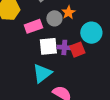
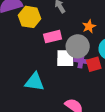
gray circle: (54, 18) -> (78, 46), moved, size x1.5
cyan triangle: (42, 73) -> (35, 82), moved, turned 40

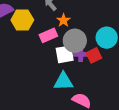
orange star: (89, 26) -> (63, 20), moved
cyan triangle: (35, 82) -> (63, 81), moved

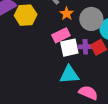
pink rectangle: (48, 35) -> (61, 35), moved
gray circle: (75, 41) -> (91, 19), moved

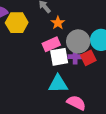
gray circle: (91, 19) -> (78, 41), moved

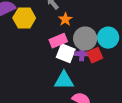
white square: (59, 57) -> (66, 53), turned 30

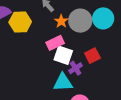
cyan circle: (108, 38) -> (103, 18), moved
gray circle: (85, 39) -> (80, 21), moved
purple cross: (82, 54) -> (76, 68), moved, turned -32

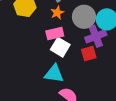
orange star: (61, 21) -> (57, 13), moved
purple cross: (76, 68) -> (96, 36), moved, size x1.5

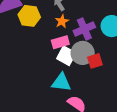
gray circle: (84, 17) -> (83, 53), moved
purple cross: (96, 36) -> (84, 29), moved

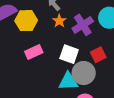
pink rectangle: (60, 42) -> (34, 52), moved
gray circle: (83, 53) -> (84, 73), moved

